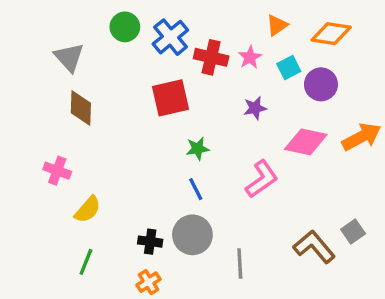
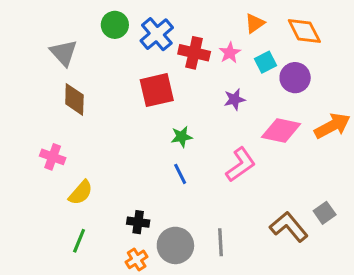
orange diamond: (331, 34) -> (304, 31), turned 54
gray circle: (192, 235) -> (175, 245), moved

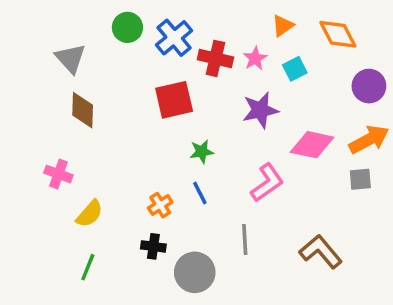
purple circle: (295, 78) -> (369, 86), moved
purple star: (234, 99) -> (260, 110), size x1.5
gray square: (325, 213) -> (360, 179), moved, turned 30
gray line: (220, 242) -> (245, 240), moved
orange cross: (137, 259) -> (160, 205), moved

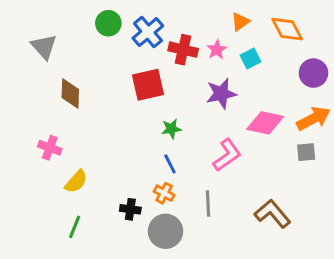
gray triangle: (71, 58) -> (44, 47), moved
orange cross: (160, 205) -> (164, 193), moved, turned -30

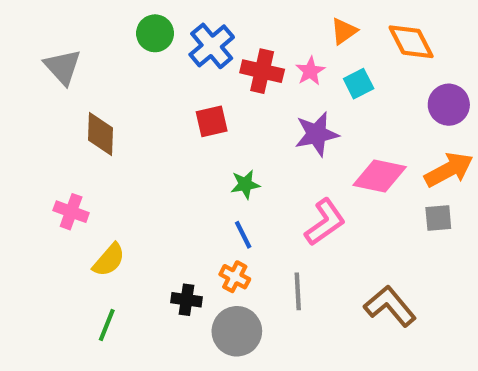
red square: (148, 85) -> (212, 121), size x0.7

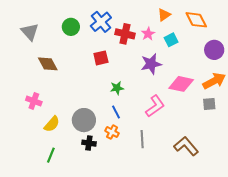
green circle: (155, 33) -> (71, 27), moved
brown diamond: (100, 134) -> (48, 64), turned -30
gray circle: (237, 331) -> (84, 120), moved

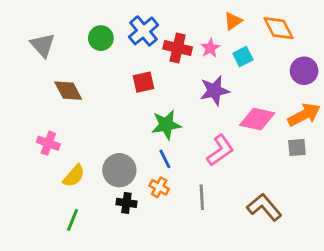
green star: (117, 88) -> (166, 125), size x1.5

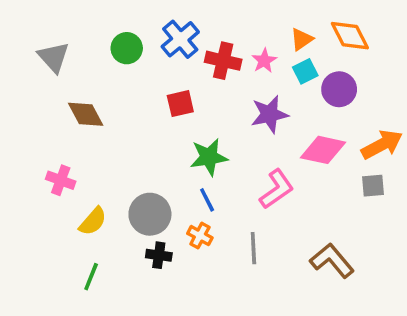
orange triangle: (233, 21) -> (302, 39), moved
purple circle: (304, 71) -> (339, 89), moved

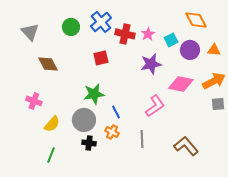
orange triangle: (302, 39) -> (214, 50), moved, turned 40
green star: (209, 157) -> (94, 94), moved
gray square: (373, 186) -> (218, 104), moved

